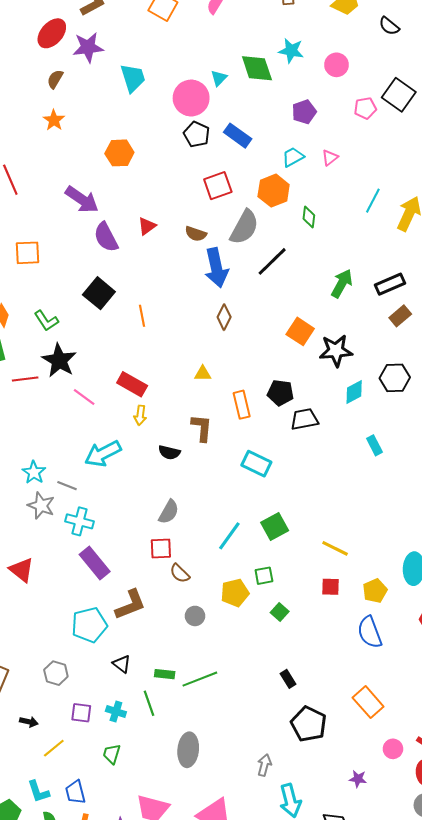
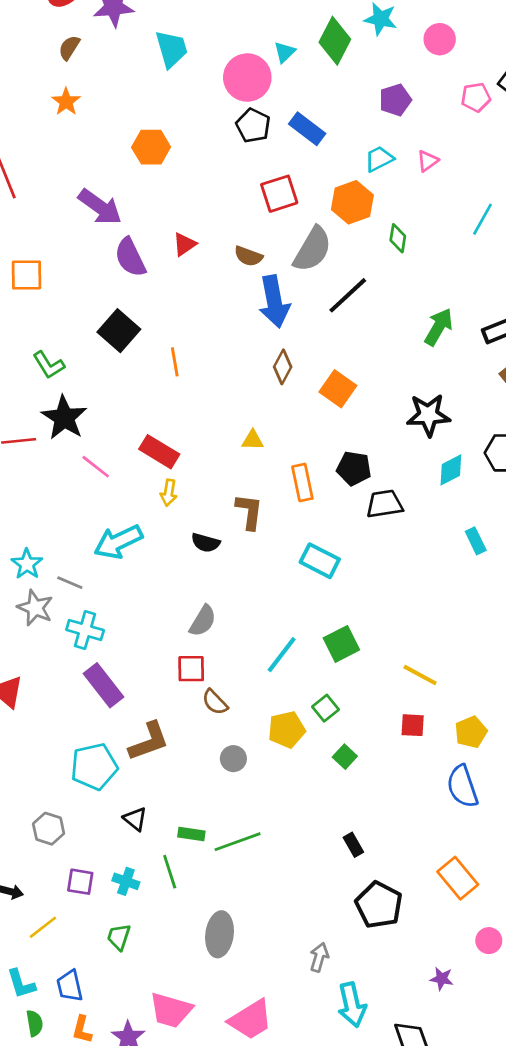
green diamond: (257, 68) -> (335, 41), turned 44
orange square: (300, 331) -> (338, 389), moved
green square: (264, 576) -> (325, 708), turned -30

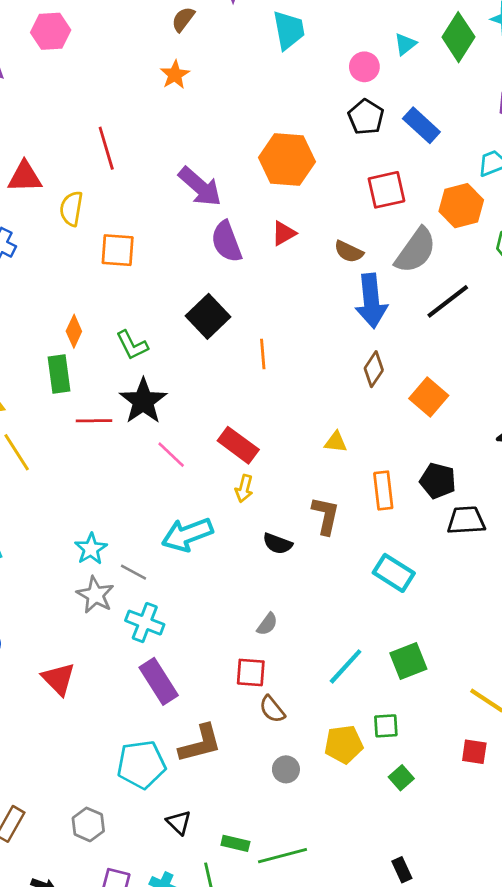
pink circle: (247, 78) -> (364, 67), size x0.6
orange hexagon: (151, 147) -> (287, 160), moved, size x1.4
gray semicircle: (203, 621) -> (267, 624), size x0.7
green square: (325, 708) -> (386, 726), turned 30

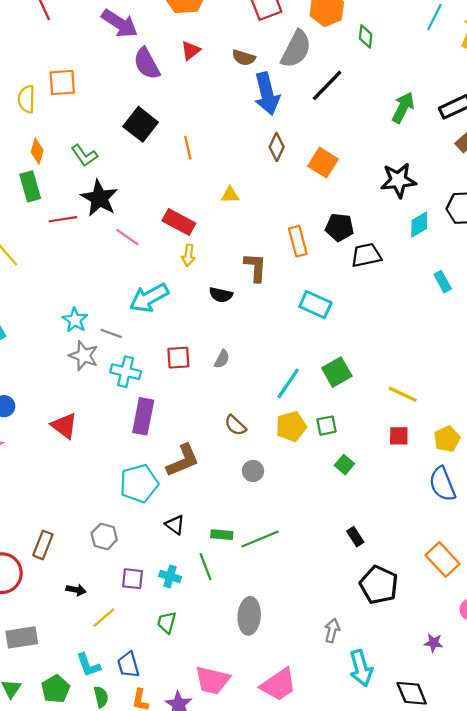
yellow semicircle: (71, 209) -> (26, 99), moved
yellow triangle: (336, 442) -> (230, 195), moved
red square: (251, 672) -> (178, 358), moved
purple rectangle: (159, 681) -> (143, 416), turned 52
yellow pentagon: (344, 744) -> (291, 426), moved

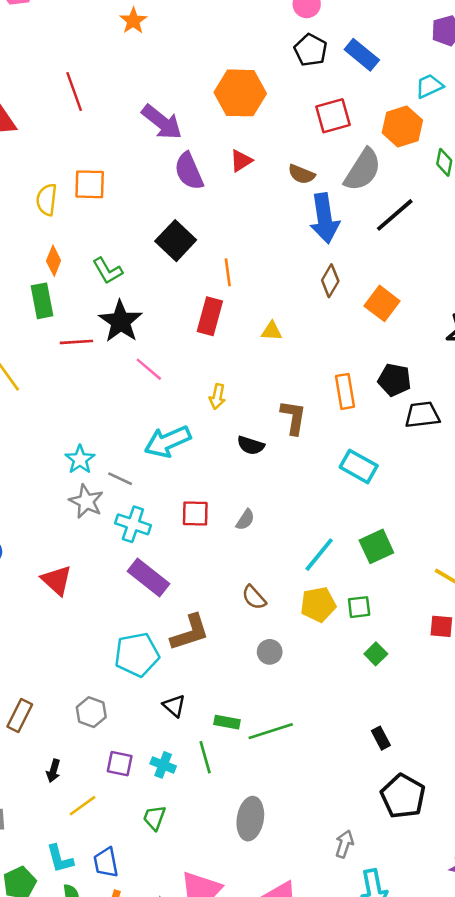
red rectangle: (179, 222) -> (210, 316), moved, turned 72
purple rectangle: (143, 416) -> (149, 578), turned -68
black arrow: (76, 590) -> (53, 771), turned 90

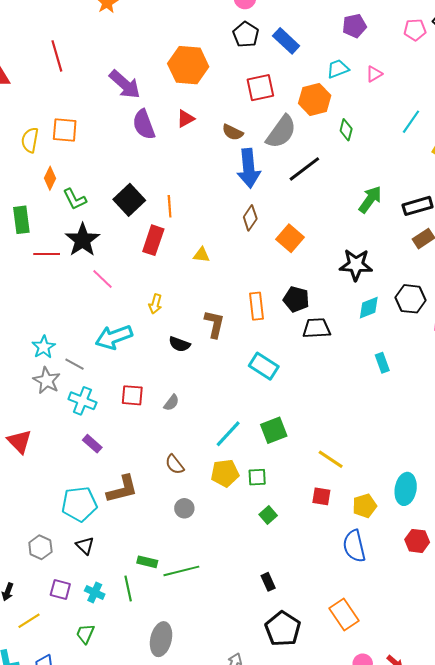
black square: (176, 241) -> (129, 200), moved
orange diamond: (54, 261) -> (50, 178), moved
purple rectangle: (149, 578) -> (92, 444), size x0.6
black triangle: (174, 706) -> (85, 546), moved

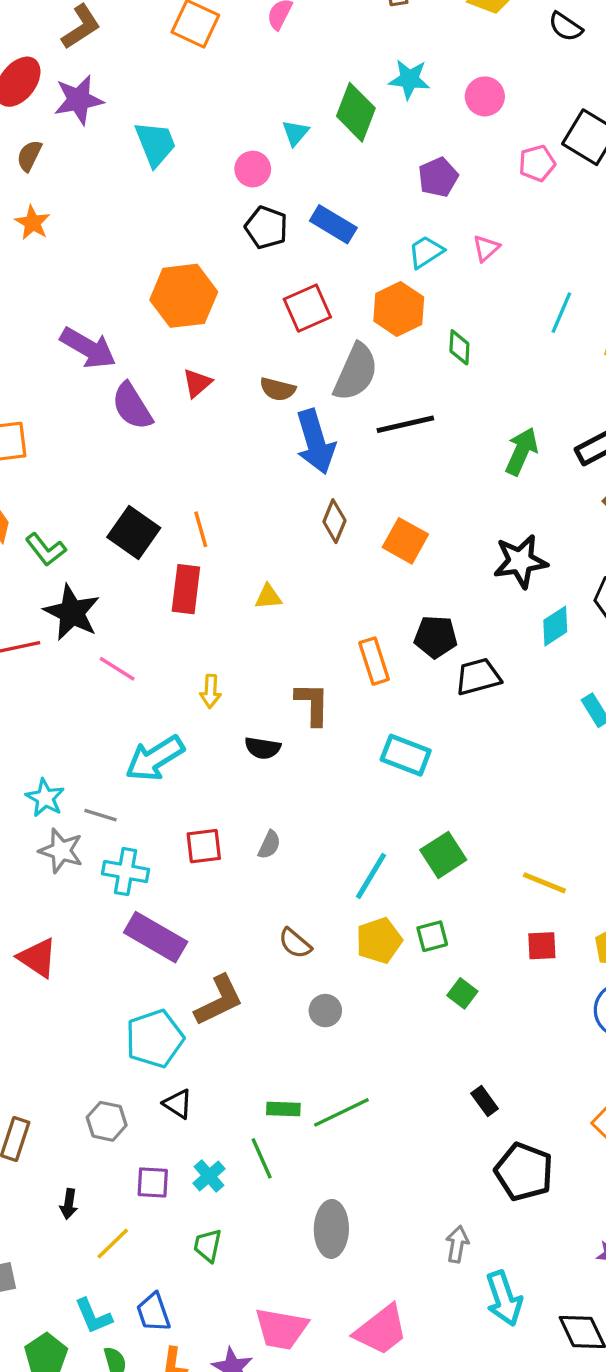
black line: (304, 169) -> (405, 424), turned 36
purple rectangle: (92, 444) -> (156, 937), size x1.8
cyan cross: (95, 593) -> (209, 1176), turned 36

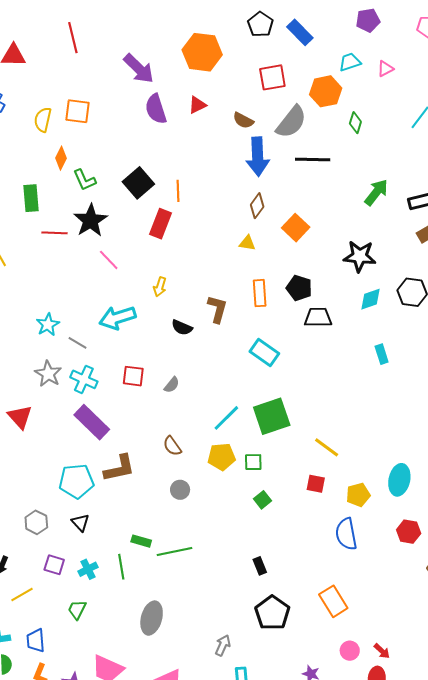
yellow triangle: (268, 597) -> (247, 243), moved
gray star: (61, 851) -> (48, 374), moved
green square: (443, 855) -> (272, 416), size x1.4

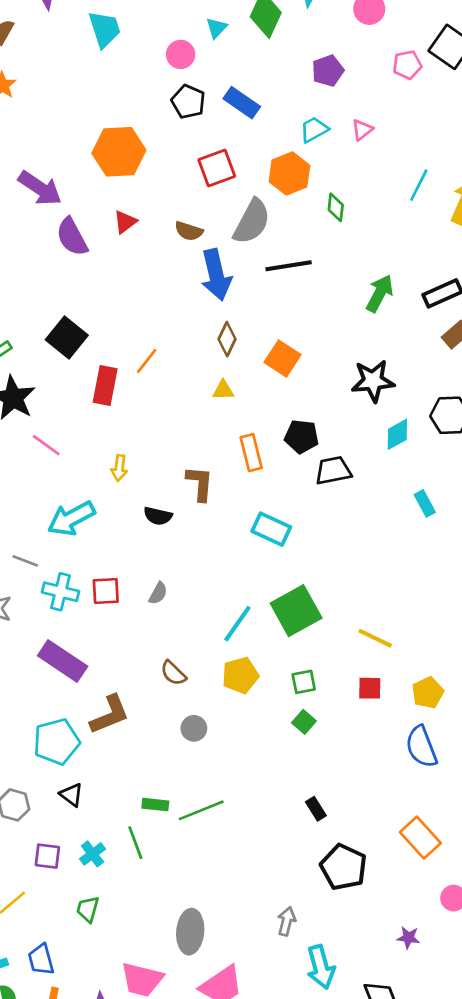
orange line: (178, 191) -> (147, 361), moved, turned 50
cyan cross: (84, 379) -> (60, 592), moved
green square: (253, 462) -> (304, 682), moved
gray ellipse: (152, 618) -> (190, 932), moved

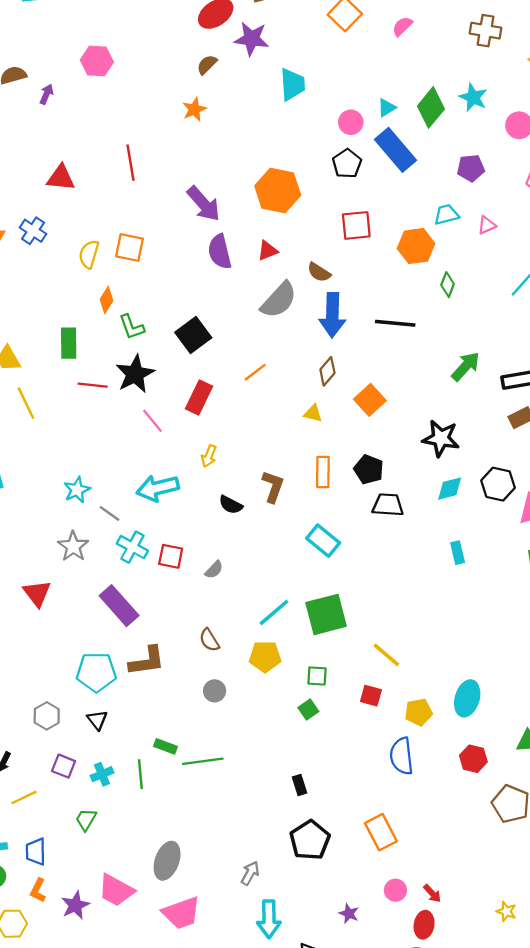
blue rectangle: (242, 103) -> (396, 150), moved, size x1.4
gray semicircle: (252, 222) -> (279, 300), moved
red rectangle: (105, 385) -> (199, 398), moved

